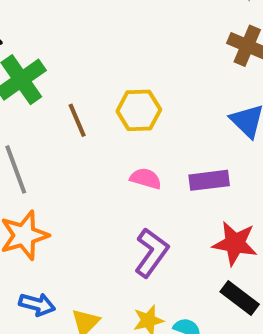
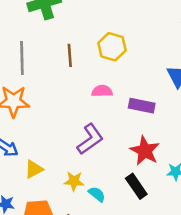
brown line: (77, 120) -> (70, 55), moved
pink semicircle: (146, 179) -> (102, 91), turned -36

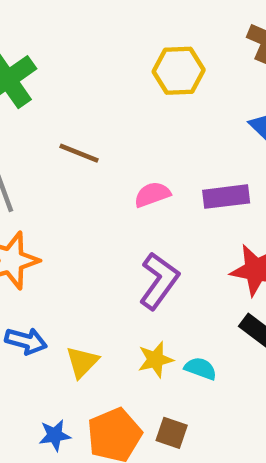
yellow hexagon: (112, 47) -> (179, 71), moved
brown line: (70, 55) -> (79, 153), turned -45

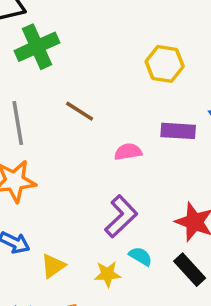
purple rectangle: (226, 197) -> (178, 131), moved
cyan semicircle: (201, 369) -> (140, 256), moved

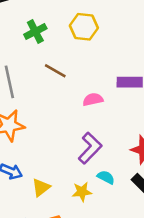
green cross: (37, 47) -> (35, 32), moved, size x0.7
yellow hexagon: (165, 64) -> (84, 27), moved

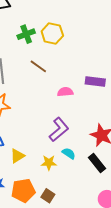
yellow hexagon: (84, 27) -> (52, 33), moved

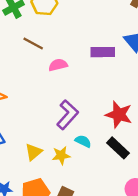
pink semicircle: (65, 92) -> (58, 65), moved
yellow triangle: (17, 156) -> (34, 152), moved

